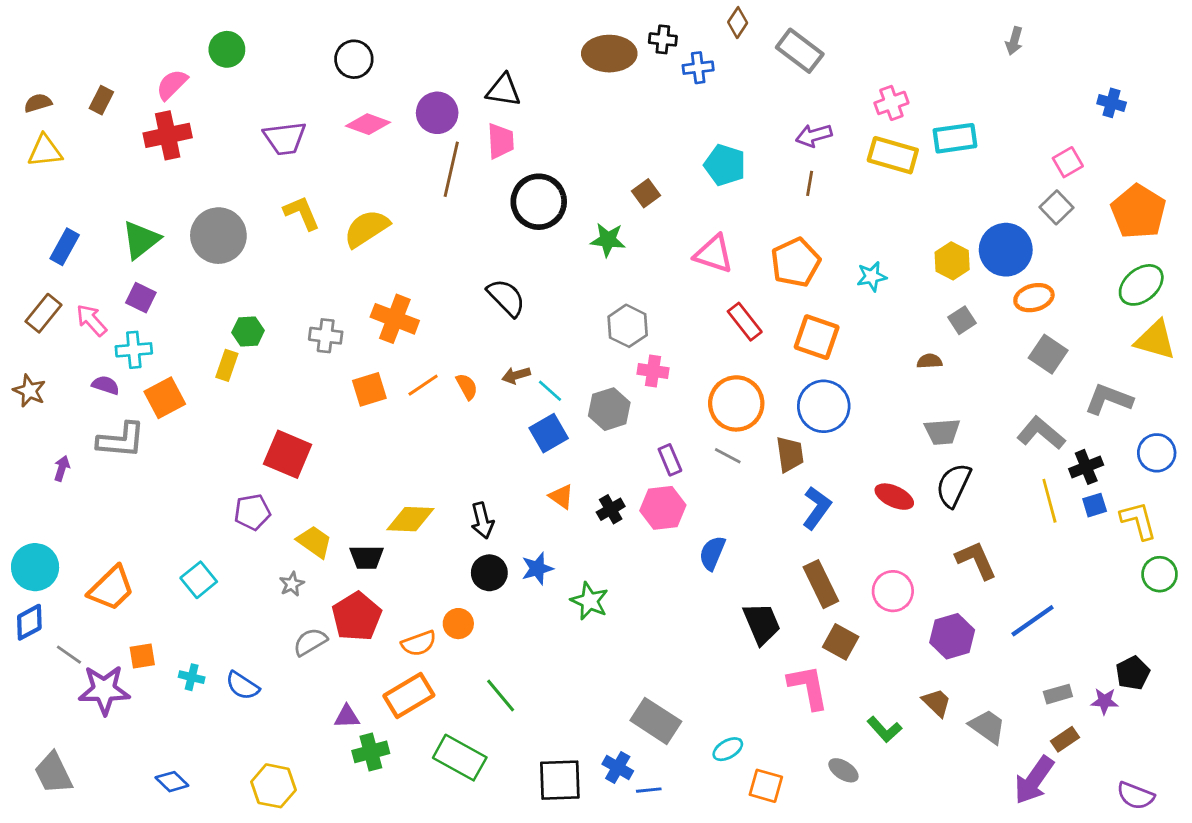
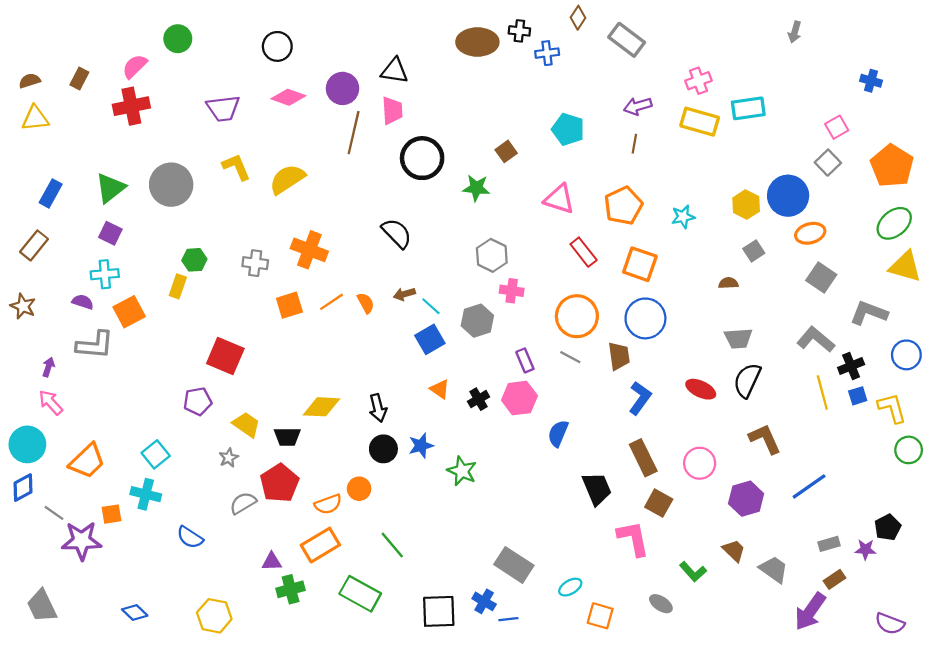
pink arrow: (91, 320) -> (51, 402), moved
cyan cross: (192, 677) -> (146, 494), moved, size x1.5

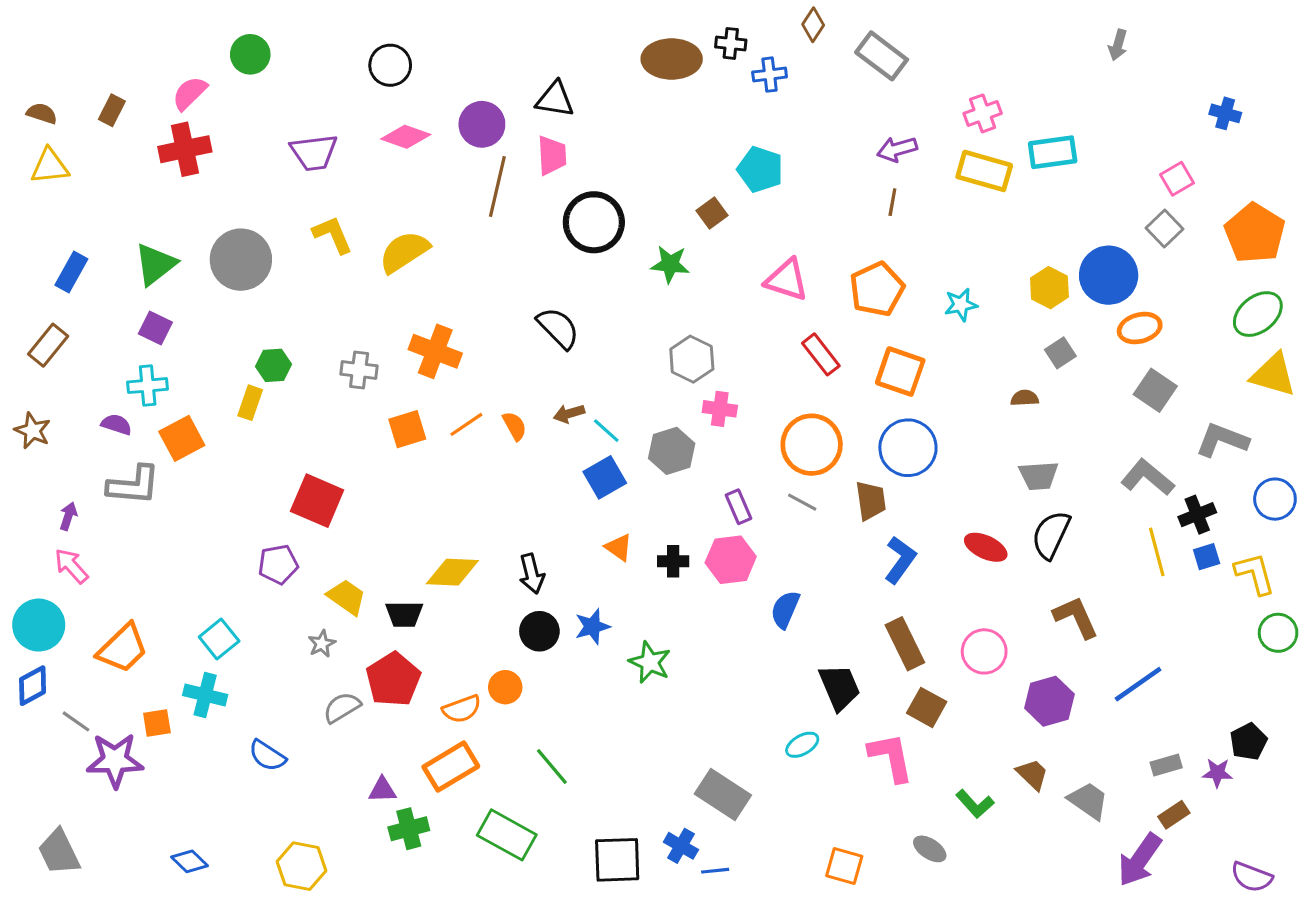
brown semicircle: (30, 81) -> (42, 113), turned 35
cyan pentagon: (568, 129) -> (760, 169), moved
black cross: (478, 399) -> (673, 561), turned 30
cyan ellipse: (570, 587) -> (802, 745), moved

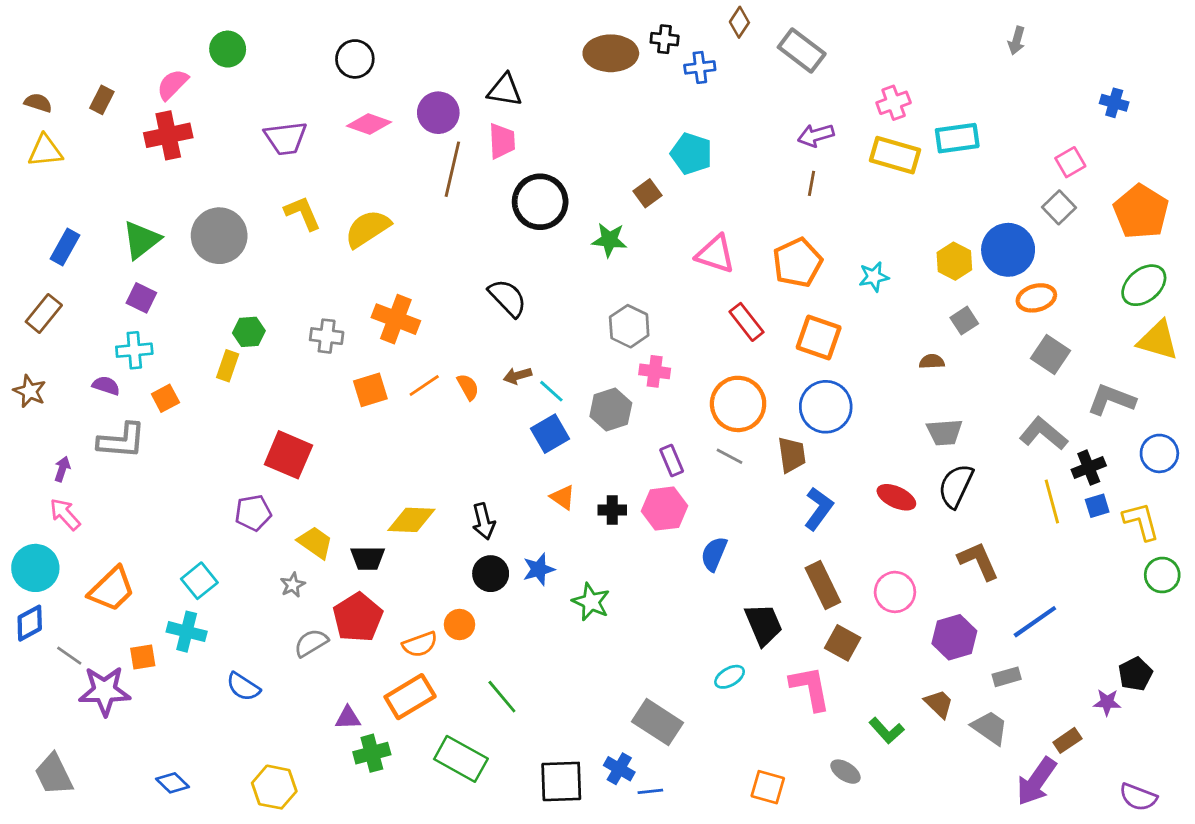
orange square: (182, 438) -> (165, 398), size x0.7
gray rectangle: (1166, 765) -> (1007, 677), moved

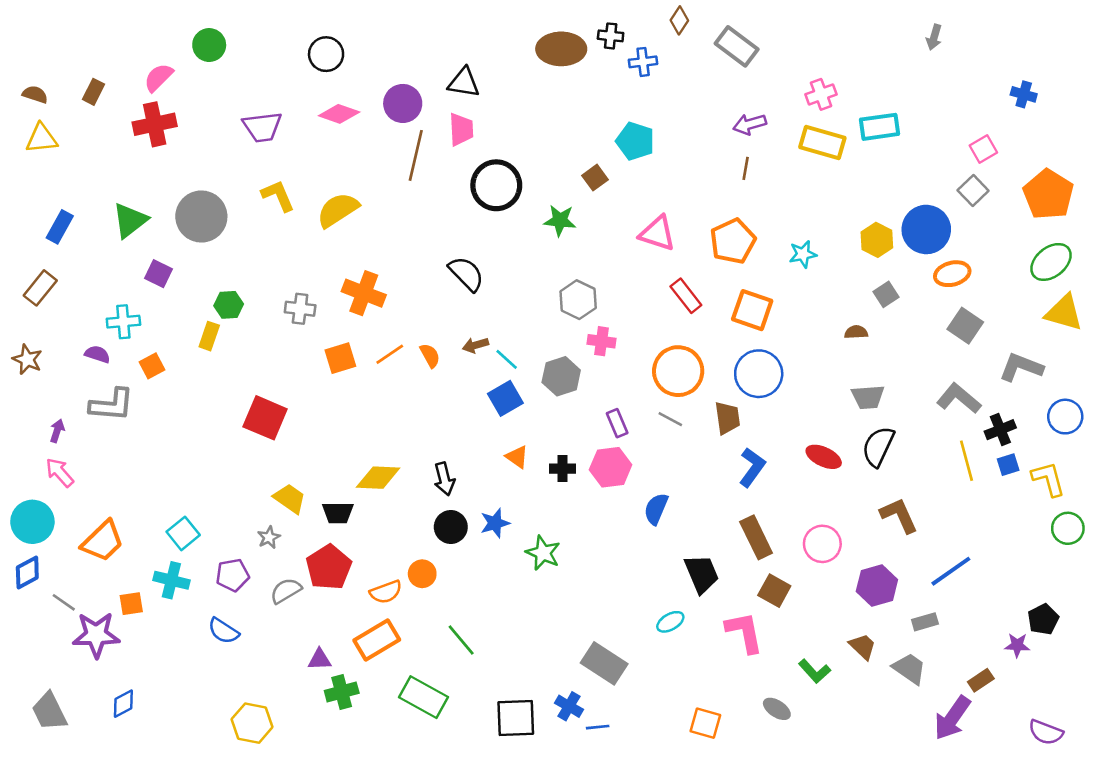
purple square: (141, 298) -> (158, 274), moved
purple pentagon: (253, 513) -> (233, 575), moved
blue diamond: (172, 783) -> (123, 704), moved, turned -72

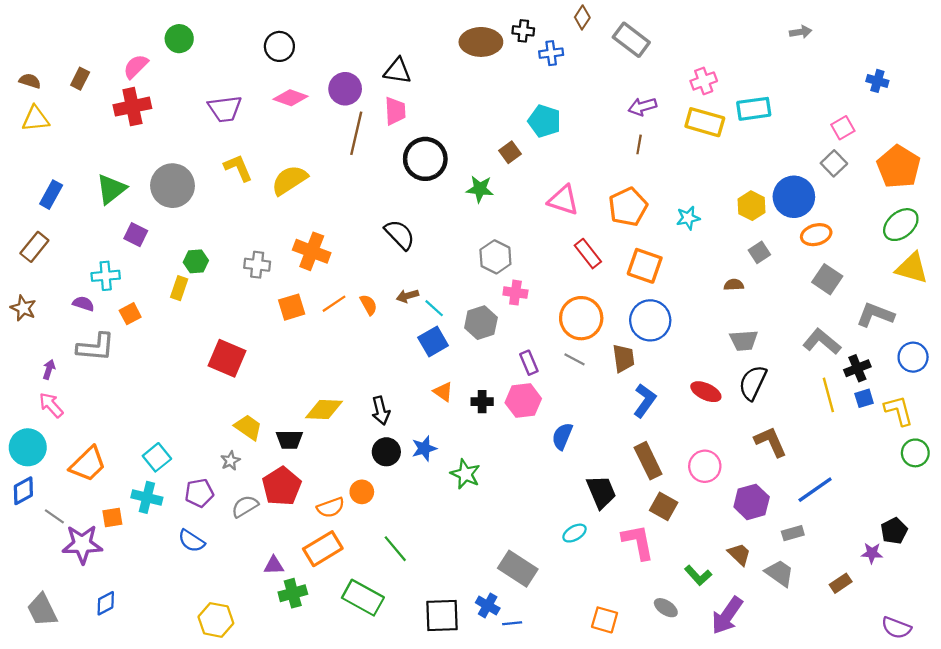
gray arrow: (934, 37) -> (801, 32), turned -115
purple arrow: (952, 718) -> (727, 615), moved

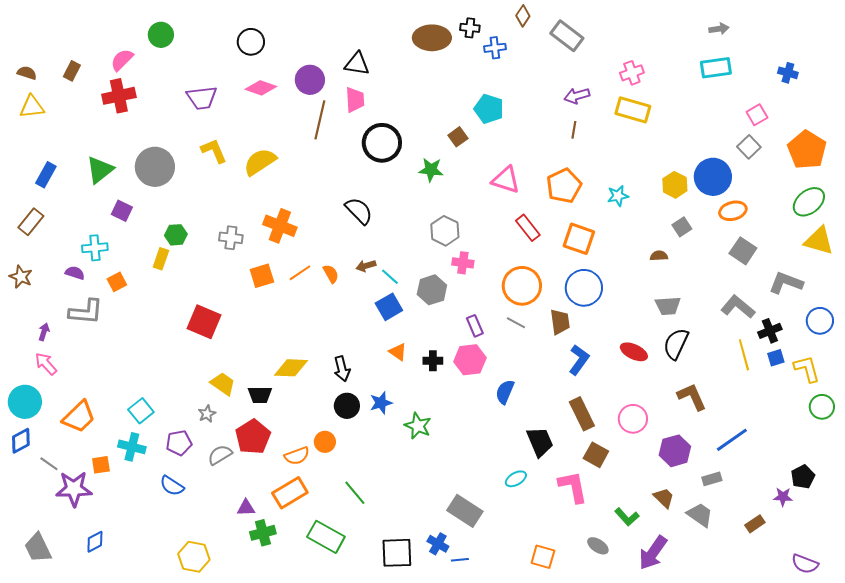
cyan rectangle: (754, 109) -> (716, 68), moved

